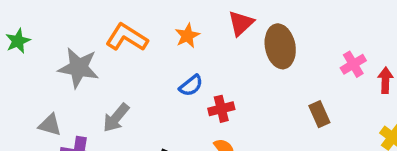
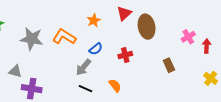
orange L-shape: (127, 37) -> (64, 37), moved
red cross: (221, 109) -> (125, 55), moved
gray arrow: (116, 118) -> (83, 67), moved

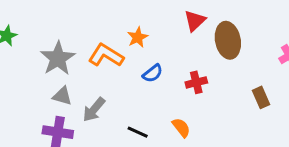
orange star: (94, 20) -> (138, 37), moved
gray star: (32, 39) -> (58, 58), turned 30
gray arrow: (83, 67) -> (94, 110), moved
gray triangle: (15, 71) -> (62, 96), moved

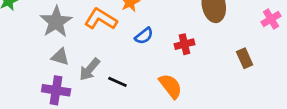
orange semicircle: (181, 128) -> (171, 86), size x1.4
black line: (138, 132) -> (117, 82), moved

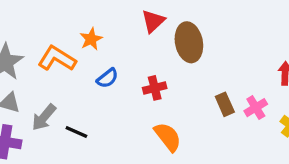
pink cross: (271, 19) -> (256, 108), moved
orange semicircle: (171, 86) -> (168, 137), moved

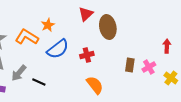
blue semicircle: (107, 78) -> (58, 49), size x1.6
brown rectangle: (225, 104) -> (130, 65), turned 32

